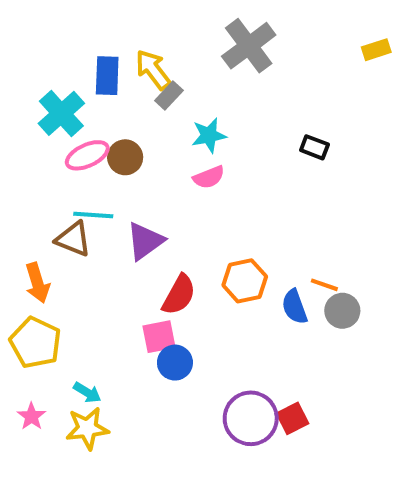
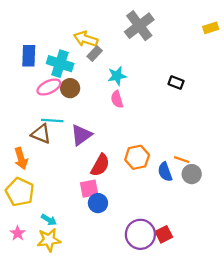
yellow arrow: (153, 70) -> (86, 39), turned -35
blue rectangle: (107, 76) -> (29, 56), moved
cyan cross: (61, 113) -> (60, 64), moved, turned -30
pink semicircle: (209, 177) -> (117, 99), turned 96

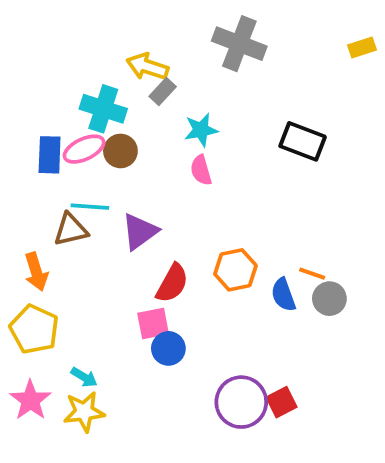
gray cross: (139, 26) -> (239, 44), turned -32
blue rectangle: (29, 56) -> (50, 155), moved
black rectangle: (176, 83) -> (303, 141), size x1.6
brown triangle: (41, 134) -> (71, 230), turned -35
pink star: (18, 233) -> (30, 400), size x1.5

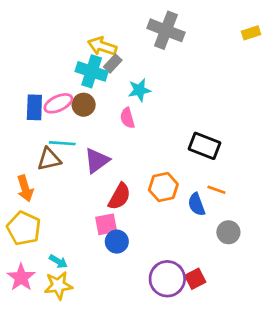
cyan cross: (103, 109) -> (92, 71), moved
black rectangle: (303, 141) -> (204, 146), moved
pink semicircle: (201, 170) -> (127, 118), moved
gray circle: (329, 299) -> (228, 232), moved

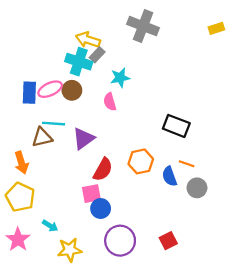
gray circle: (228, 232) -> (197, 188), moved
purple circle: (167, 279) -> (120, 241), moved
yellow star: (58, 285) -> (70, 250), moved

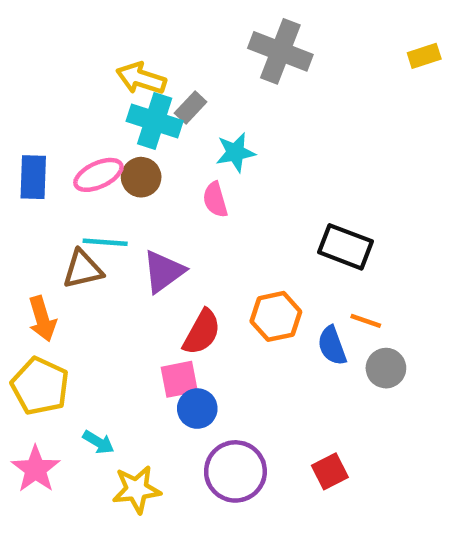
yellow arrow: (88, 40) -> (141, 78), moved
blue rectangle: (29, 93) -> (33, 177), moved

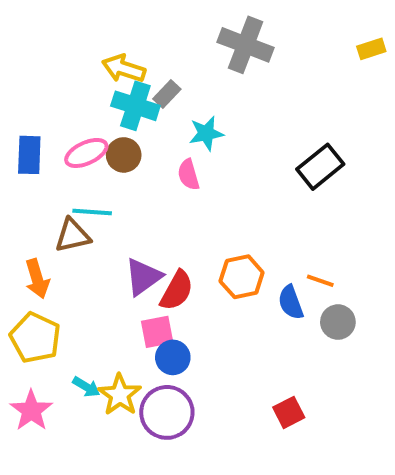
black rectangle: (346, 247) -> (320, 167), moved, turned -60
purple triangle: (164, 272) -> (143, 277), moved
purple circle: (235, 471) -> (167, 412), moved
yellow star: (137, 489) -> (120, 395), moved, turned -30

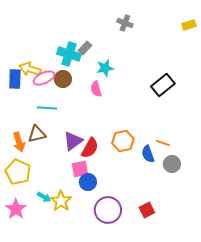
gray cross: (246, 45) -> (125, 23), size x0.6
yellow arrow: (124, 68) -> (30, 69), moved
brown triangle: (73, 236) -> (37, 134), moved
purple circle: (167, 412) -> (108, 210), moved

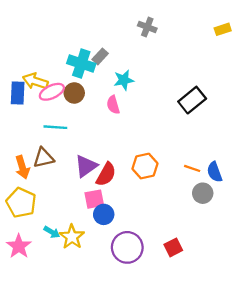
blue semicircle: (148, 154) -> (214, 172), moved

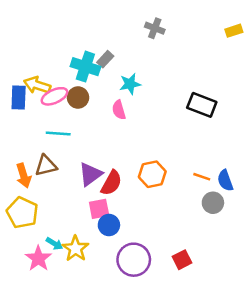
black rectangle: (192, 100) -> (202, 105), turned 60
pink star: (19, 246) -> (38, 258), moved

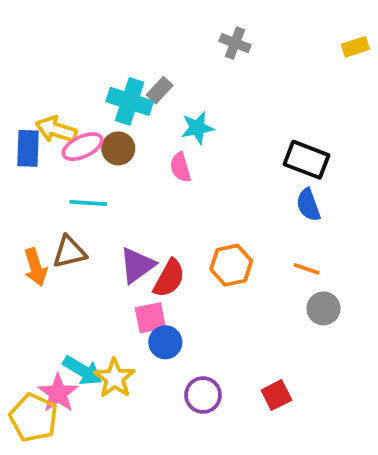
blue semicircle: (225, 180) -> (308, 205), moved
yellow pentagon: (22, 213) -> (34, 418), moved
cyan arrow: (54, 244) -> (83, 371), size x1.5
purple circle: (134, 260) -> (203, 395), size x0.7

